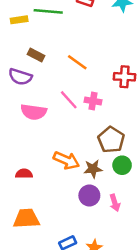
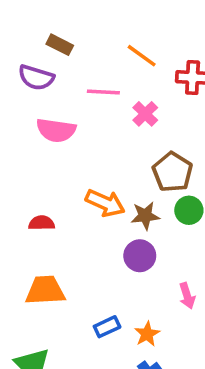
orange line: (77, 62) -> (142, 56), moved
pink line: (69, 100) -> (103, 92), moved, turned -45
pink cross: (93, 101) -> (145, 114), turned 35
pink arrow: (115, 203) -> (187, 296), moved

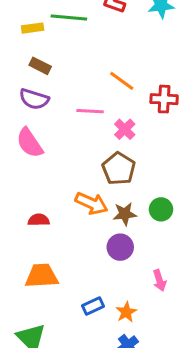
brown rectangle: (60, 45) -> (40, 66), moved
pink semicircle: (56, 130) -> (30, 143), moved, turned 48
brown pentagon: (173, 172) -> (119, 169), moved

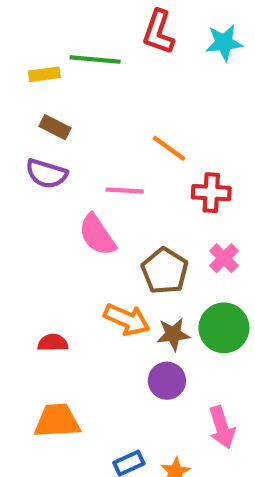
red cross: (164, 99) -> (211, 193), moved
pink cross: (125, 129) -> (224, 258), moved
pink semicircle: (30, 143) -> (97, 235), moved
green circle: (161, 209) -> (224, 328), size x1.5
pink arrow: (159, 280) -> (222, 427), size x1.4

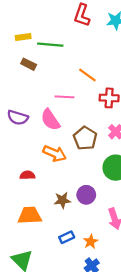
green line: (95, 60) -> (50, 45), moved
purple semicircle: (46, 174) -> (18, 118), moved
orange arrow: (127, 319) -> (55, 153), moved
brown star: (173, 334) -> (62, 200), moved

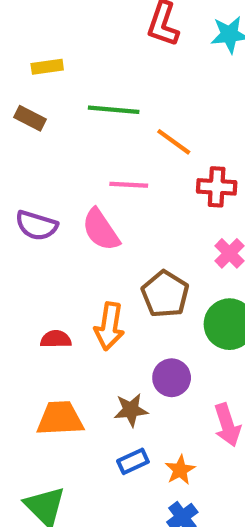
green line: (50, 45) -> (114, 110), moved
brown rectangle: (29, 64) -> (30, 118), moved
brown pentagon: (85, 138) -> (165, 294), moved
orange arrow: (55, 153) -> (109, 326), moved, turned 75
brown star: (62, 200) -> (131, 410), moved

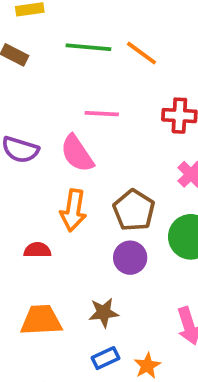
orange line: (174, 142) -> (142, 53), moved
orange arrow: (109, 326) -> (73, 210), moved
purple circle: (172, 378) -> (130, 258), moved

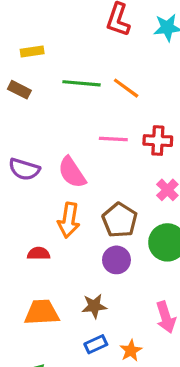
pink line: (102, 114) -> (113, 139), moved

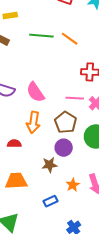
pink line: (113, 139) -> (75, 98), moved
brown star: (94, 306) -> (49, 165), moved
orange star: (131, 351) -> (73, 185), moved

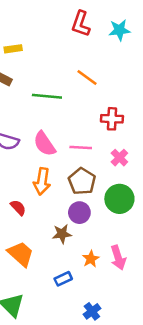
green line: (41, 36) -> (47, 96), moved
pink line: (75, 98) -> (81, 148), moved
red semicircle: (14, 144) -> (18, 208), turned 48
orange trapezoid: (16, 181) -> (21, 254), turned 45

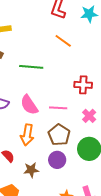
orange line: (87, 78) -> (63, 41), moved
brown star: (62, 234) -> (31, 170), moved

